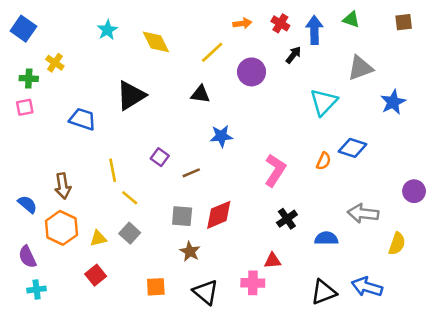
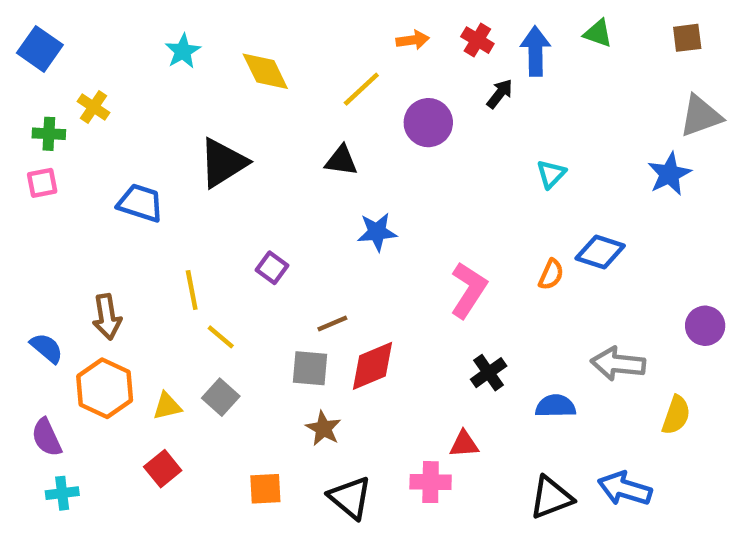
gray triangle: (360, 68) -> (701, 116), moved
cyan triangle: (324, 102) -> (551, 174), size x0.6
brown line: (191, 173) -> (332, 324), moved

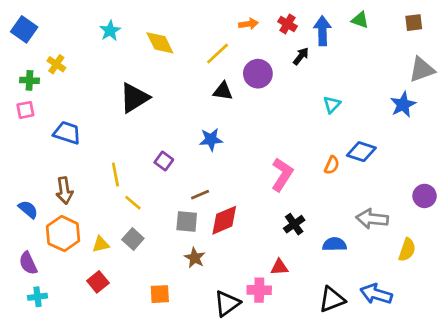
black triangle: (341, 161) -> (223, 91), moved
blue trapezoid: (140, 203) -> (67, 133), moved
blue star: (377, 232) -> (211, 140), moved
black triangle: (350, 498) -> (227, 303), moved, turned 44

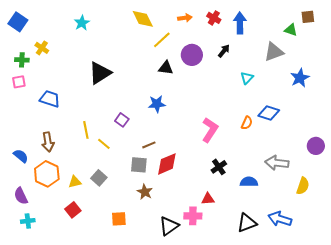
green triangle: (360, 20) -> (291, 30), moved
yellow diamond: (160, 43) -> (143, 19), moved
black arrow: (301, 56) -> (224, 51), moved
gray triangle: (422, 70) -> (274, 52), moved
yellow line: (133, 203) -> (104, 144), moved

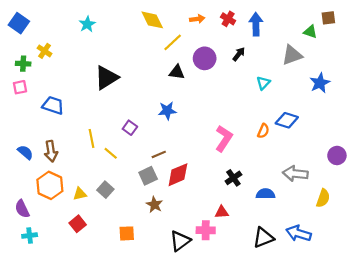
blue semicircle: (21, 156) -> (25, 152), moved
gray square: (139, 165) -> (148, 176), turned -30

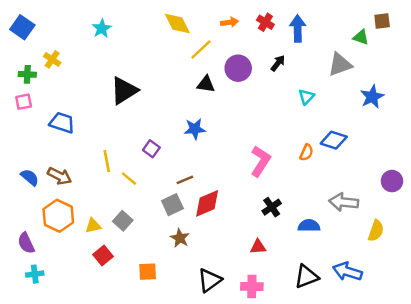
brown arrow: (51, 151) -> (60, 176), turned -54
red square: (78, 224) -> (103, 255), moved
pink cross: (206, 230) -> (252, 286), moved

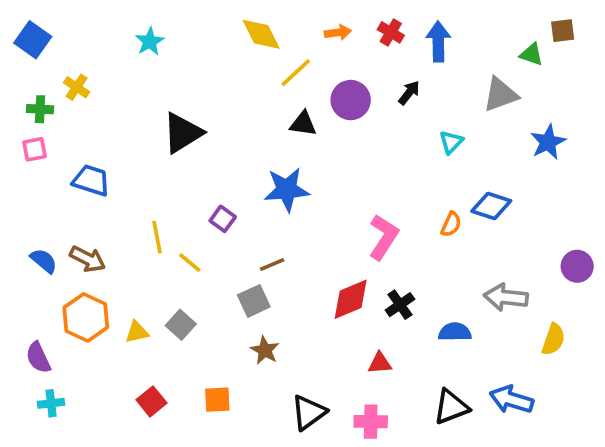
blue star: (195, 129) -> (287, 190), size x1.4
red diamond: (207, 203) -> (351, 299), moved
red square: (103, 255) -> (151, 401), moved

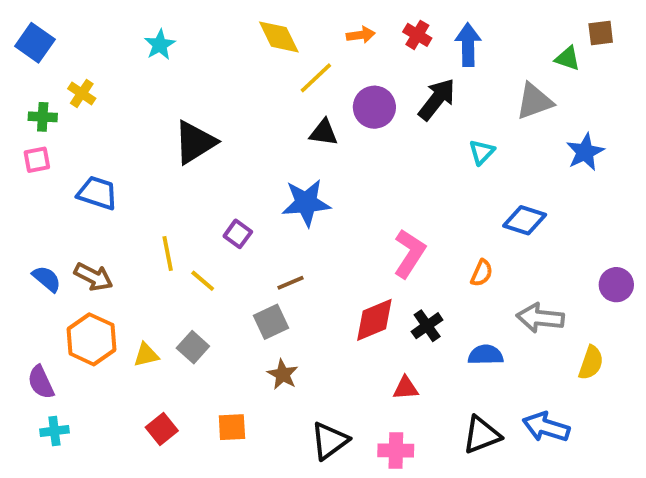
black arrow: (409, 93) -> (437, 99), size x1.6
orange semicircle: (451, 224) -> (482, 273), moved

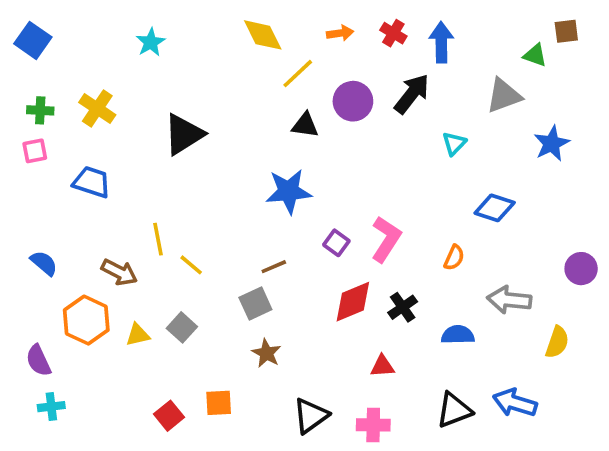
yellow cross: (82, 93) -> (97, 109), moved, size x1.4
purple square: (238, 234) -> (336, 243), moved
brown arrow: (93, 277) -> (119, 272), moved
red square: (162, 429) -> (169, 416), moved

